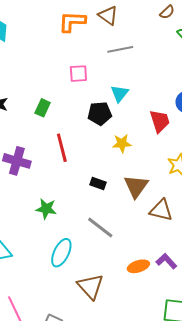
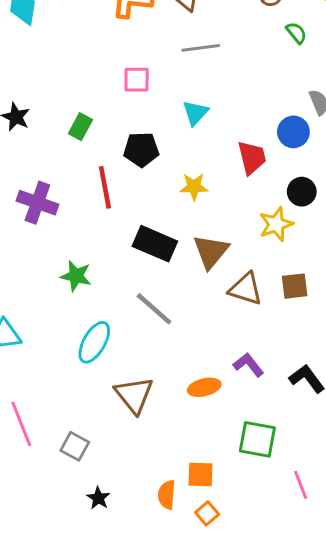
black pentagon: (100, 113) -> (141, 150), moved
black rectangle: (98, 183) -> (155, 244), size x1.8
orange ellipse: (138, 266) -> (204, 387), moved

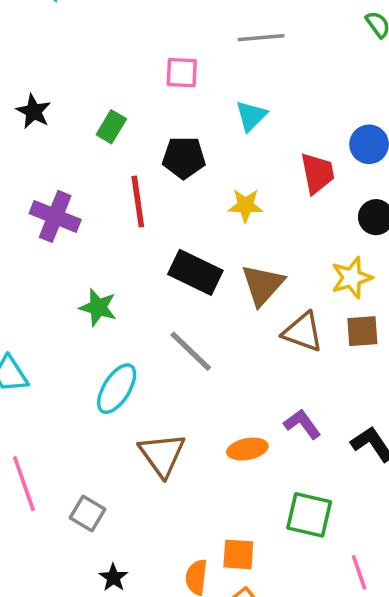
yellow star: (276, 224) -> (352, 278), moved

